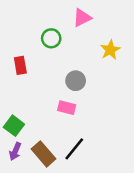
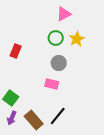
green circle: (51, 38) -> (56, 38), moved
yellow star: (110, 50) -> (77, 39), moved
red rectangle: (20, 65) -> (16, 51), turned 32

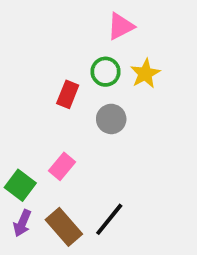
red rectangle: (16, 51) -> (68, 94), moved
pink rectangle: (52, 84) -> (62, 166), moved, turned -64

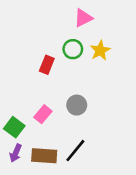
gray circle: (111, 119) -> (77, 105), moved
brown rectangle: (64, 227) -> (44, 156), turned -45

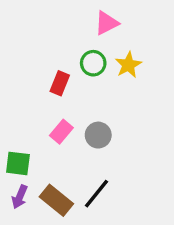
pink rectangle: (43, 114) -> (61, 132), moved
green square: (14, 127) -> (18, 163), turned -30
brown rectangle: (44, 156) -> (56, 200), turned 35

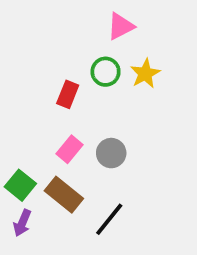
green square: (18, 163) -> (20, 185), turned 32
brown rectangle: (56, 200) -> (64, 195), moved

